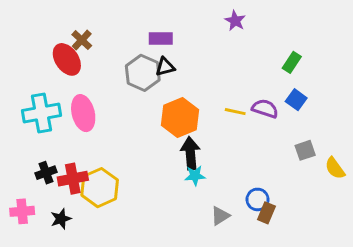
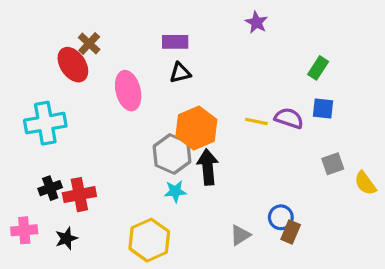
gray hexagon: (143, 73) -> (172, 154), moved
blue square: (296, 100) -> (323, 108), turned -30
pink ellipse: (83, 113) -> (128, 91), moved
cyan star: (195, 176) -> (175, 191), moved
yellow hexagon: (100, 188) -> (149, 240), moved

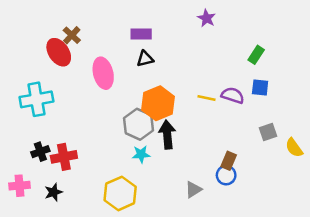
brown rectangle: (291, 232) -> (229, 161), moved

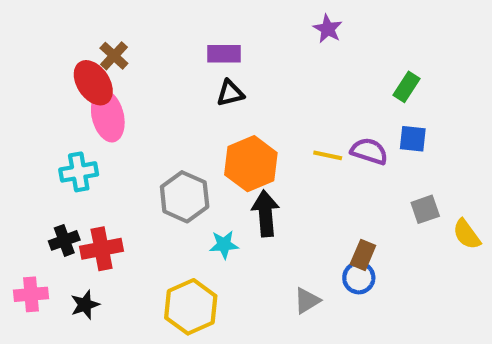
pink ellipse: (103, 73) -> (108, 116), moved
cyan cross: (36, 99) -> (79, 172), moved, size x0.7
gray hexagon: (138, 124) -> (185, 197), moved

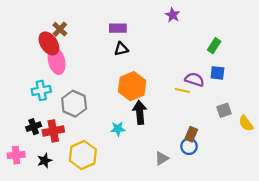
yellow line: (328, 155) -> (182, 90), moved
gray hexagon: (185, 197) -> (74, 104), moved
yellow hexagon: (191, 307) -> (83, 155), moved

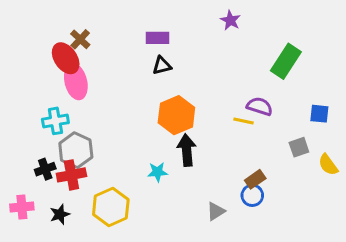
green rectangle: (214, 46) -> (286, 61), size x1.6
blue square: (217, 73) -> (319, 114), moved
gray hexagon: (74, 104) -> (76, 150), moved
brown rectangle: (191, 134) -> (255, 179), turned 32

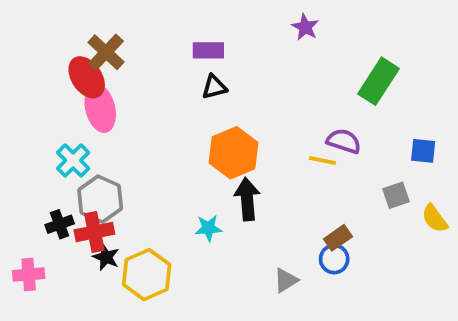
brown cross: (80, 39) -> (106, 52), size x1.4
cyan cross: (55, 121) -> (73, 160), turned -35
black star: (60, 214) -> (106, 257), moved, turned -30

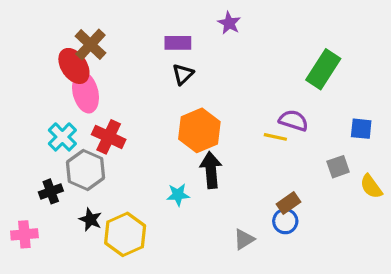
purple star: (305, 27) -> (229, 23), moved
black triangle: (214, 87) -> (183, 74), turned -30
red cross: (94, 232) -> (109, 137), moved, turned 36

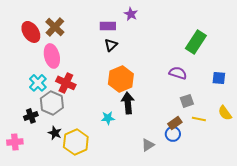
purple star: (229, 23) -> (131, 14), moved
red ellipse: (74, 66) -> (31, 32), moved
yellow line: (275, 137) -> (199, 119), moved
gray square: (338, 167) -> (187, 101), moved

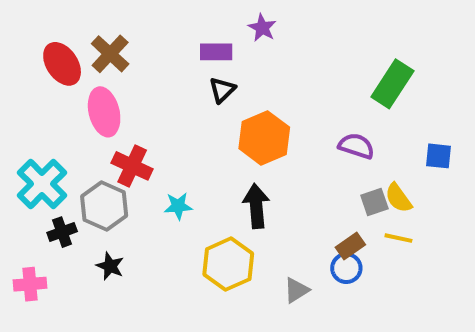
orange hexagon: (121, 79) -> (264, 138), moved
cyan cross: (38, 83) -> (42, 184), moved, size x1.4
yellow semicircle: (225, 113) -> (398, 198), moved
cyan star: (108, 118) -> (178, 206), moved
yellow hexagon: (76, 142) -> (228, 264), moved

